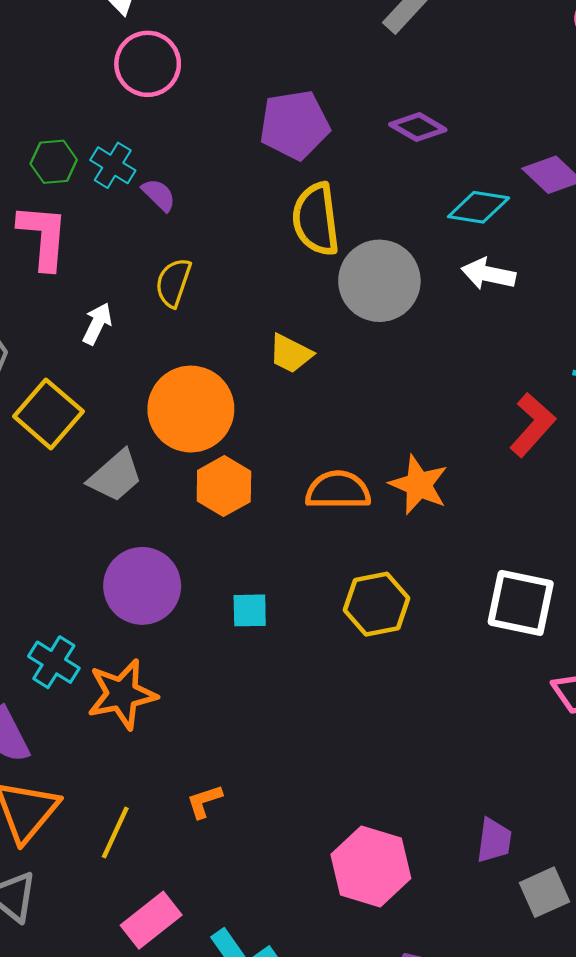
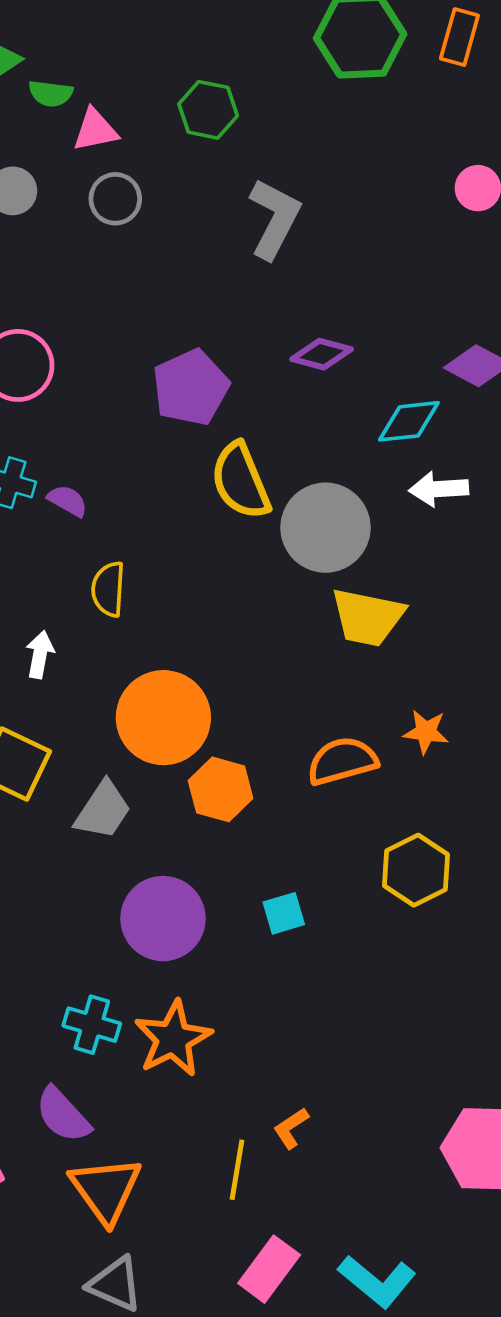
yellow trapezoid: (291, 354) -> (368, 617), moved, size x1.5
orange star: (419, 485) -> (426, 732), size x0.7
yellow line: (115, 832) -> (237, 1170), moved

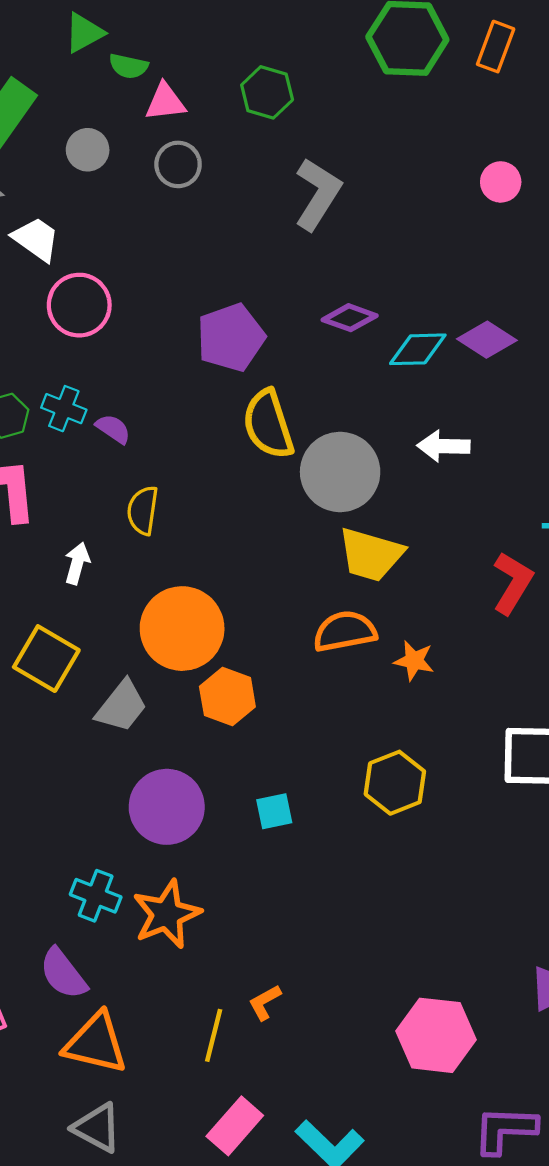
cyan diamond: (409, 421) -> (418, 349), moved
orange semicircle: (342, 761) -> (345, 631), moved
orange triangle: (106, 1190) -> (96, 1043), turned -46

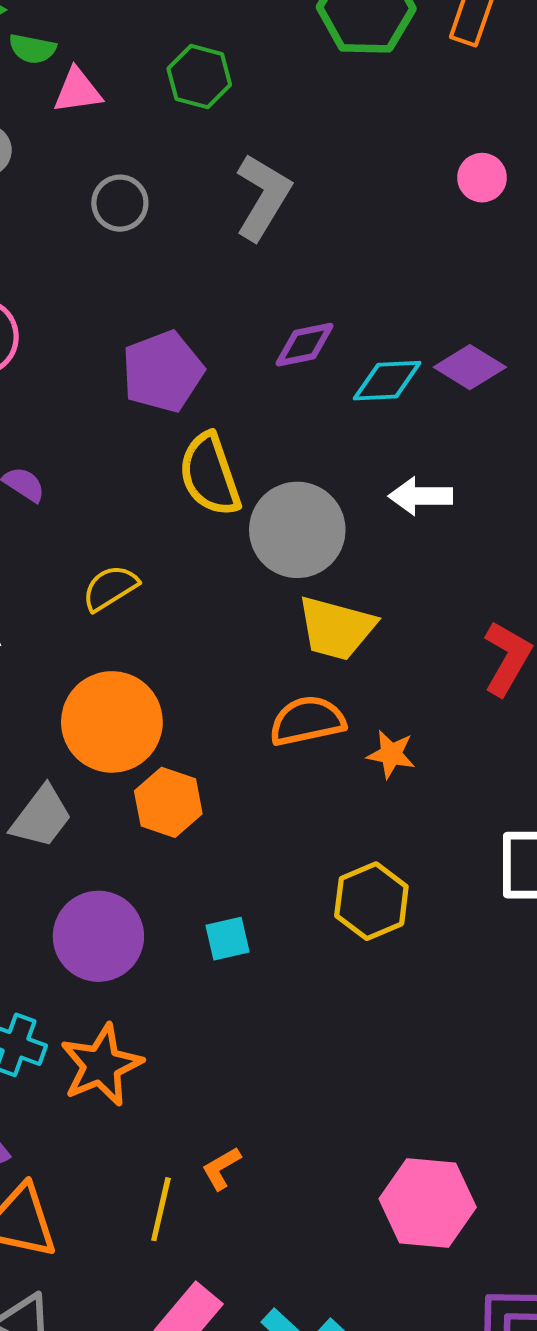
gray circle: (178, 164) -> (120, 203), moved
purple diamond: (350, 318) -> (304, 345), turned -30
yellow semicircle: (143, 510) -> (110, 588), moved, turned 51

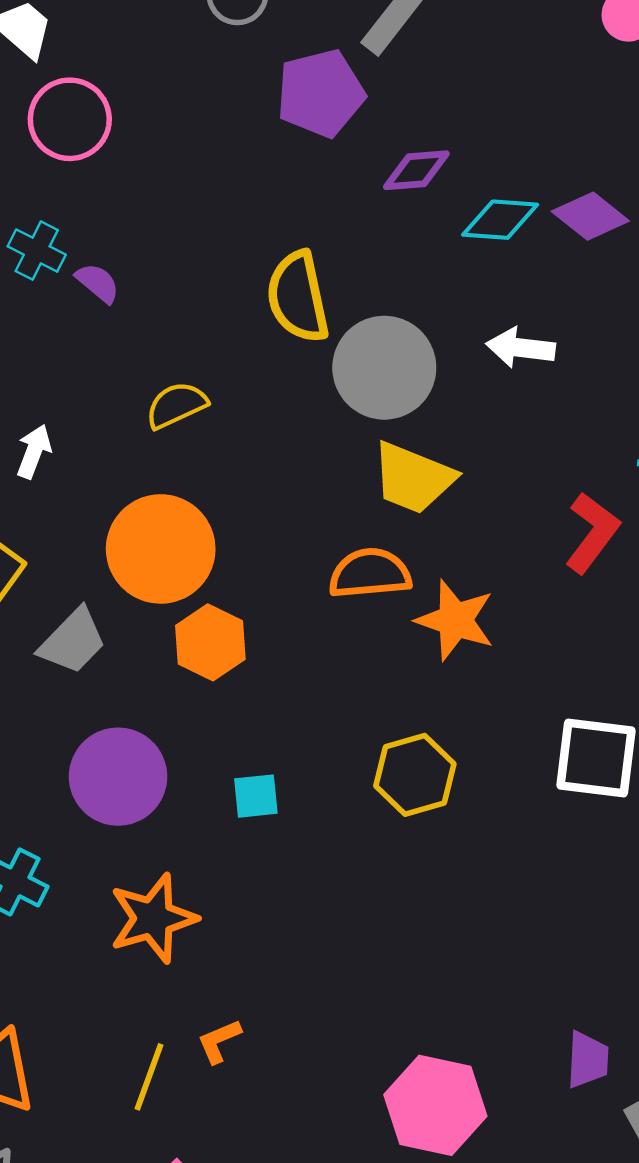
purple pentagon: (163, 372) -> (321, 93), moved
orange star: (391, 754) -> (455, 620), size x1.5
orange star: (101, 1065) -> (153, 918), moved

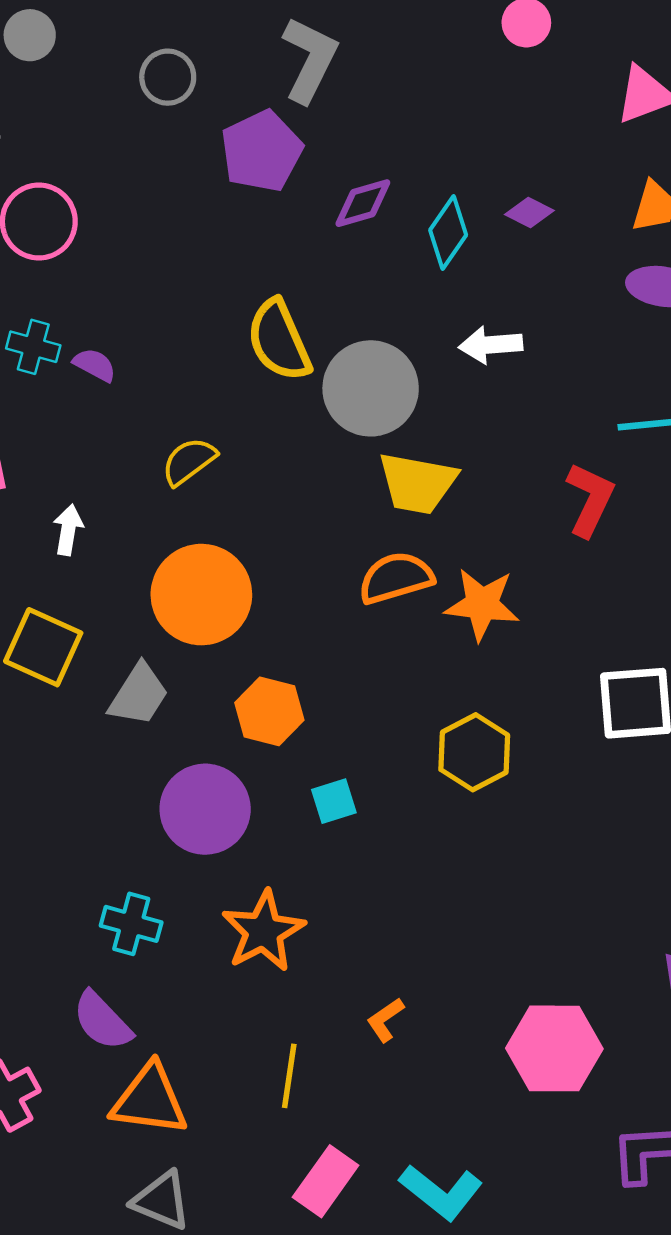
purple diamond: (590, 216) -> (529, 212), size x0.7
cyan diamond: (500, 220) -> (448, 232), turned -48
orange hexagon: (210, 642) -> (269, 711), moved
orange L-shape: (219, 1041) -> (385, 1020), moved

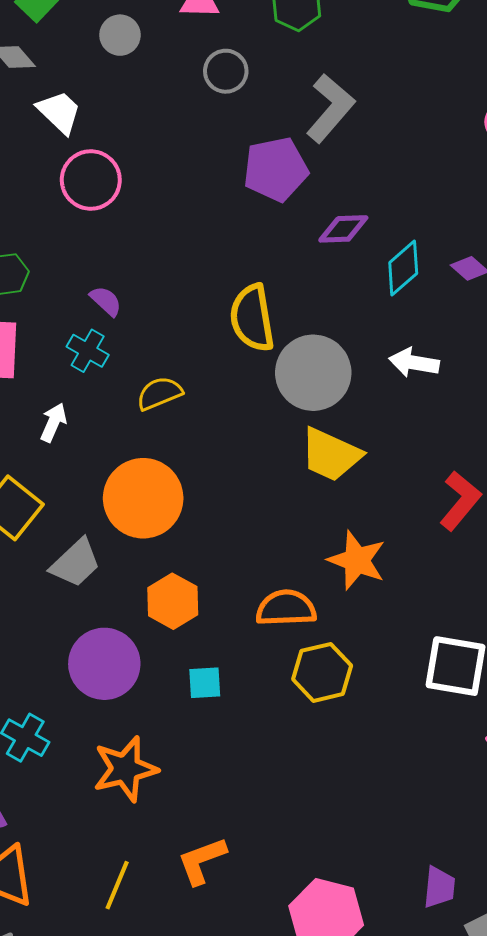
gray circle: (168, 77) -> (226, 71), moved
cyan cross: (33, 347) -> (88, 351), moved
orange semicircle: (396, 578) -> (286, 608), moved
orange L-shape: (385, 1020) -> (202, 861), size x1.5

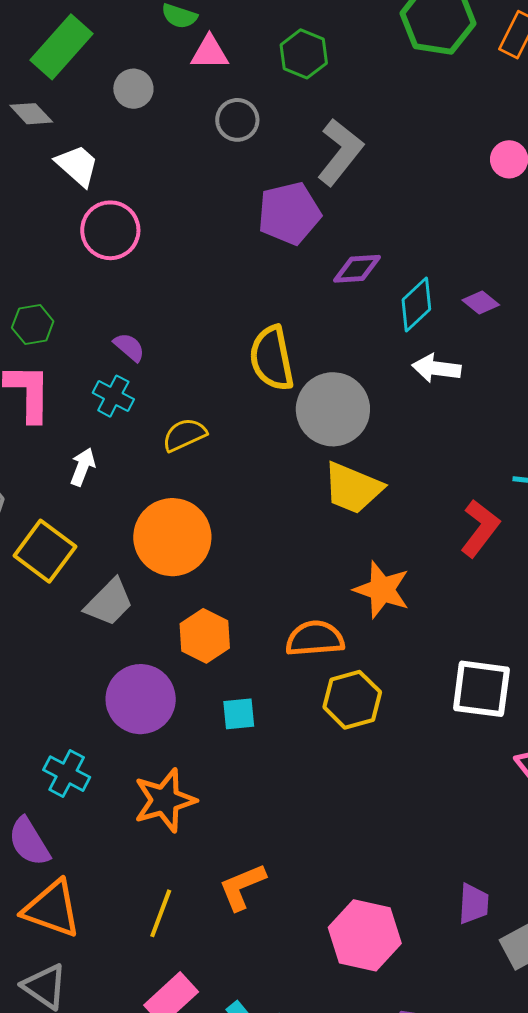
white arrow: (414, 363) -> (436, 368), moved

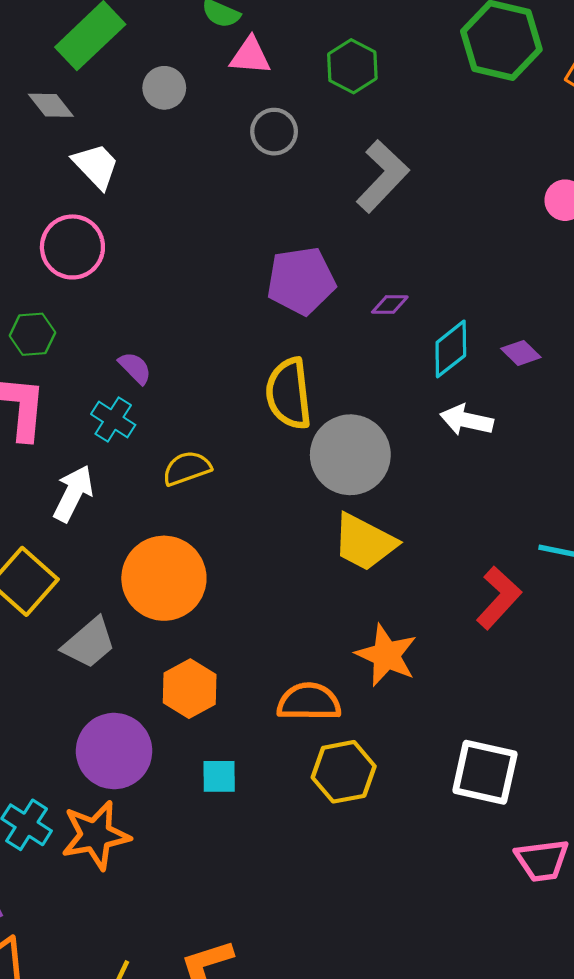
purple pentagon: (289, 213) -> (301, 281), moved
pink circle: (110, 230) -> (72, 247), moved
purple diamond: (357, 269) -> (390, 305), size x0.7
white arrow: (83, 467) -> (73, 493), size x1.4
orange star: (165, 800) -> (96, 835), moved

